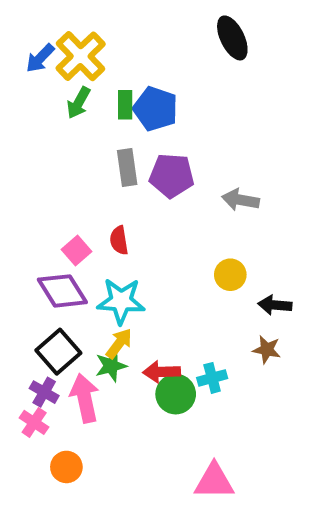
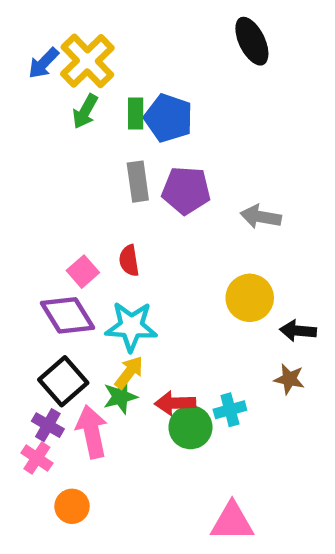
yellow circle: (230, 275) -> (250, 298), size x1.4

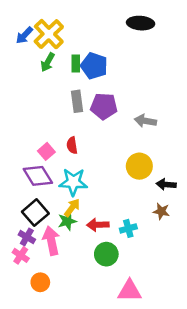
black ellipse: (252, 41) -> (141, 23), turned -60
green circle: (190, 427) -> (106, 254), moved

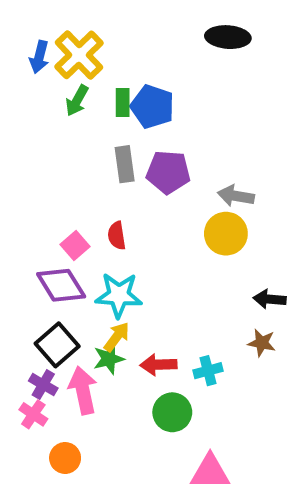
blue arrow: (24, 35) -> (39, 57), turned -30
yellow circle: (139, 166) -> (226, 234), moved

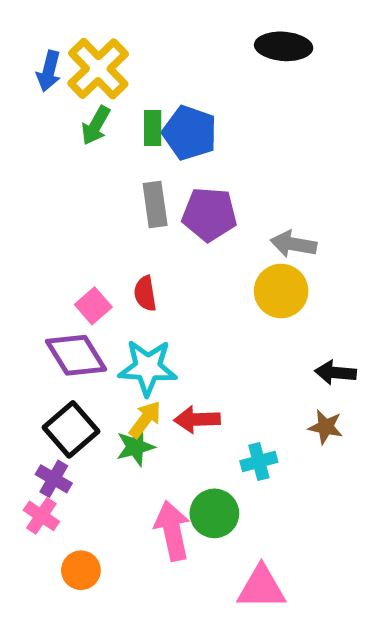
red arrow: (158, 365) -> (197, 419), moved
pink arrow: (83, 390) -> (172, 531), moved

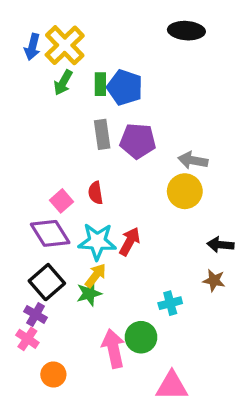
red arrow: (197, 419) -> (130, 241), moved, turned 120

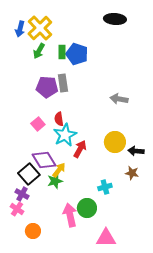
purple pentagon: (138, 141) -> (47, 87), moved
yellow circle: (185, 191) -> (115, 142), moved
purple diamond: (50, 233) -> (44, 160), moved
cyan star: (97, 241) -> (65, 135), moved, turned -30

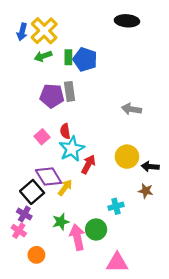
green arrow: (39, 51) -> (43, 56), turned 42
green star: (55, 181) -> (61, 222), moved

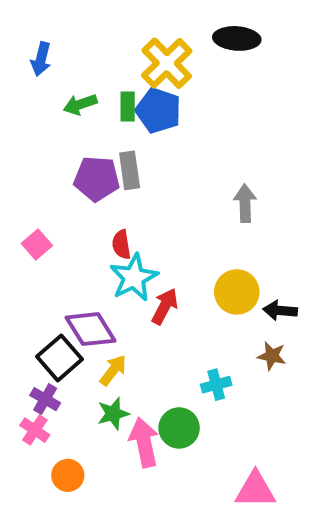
yellow cross: (44, 31) -> (167, 63), moved
gray arrow: (131, 109) -> (245, 203), turned 78
pink square: (42, 137) -> (37, 245), moved
yellow arrow: (65, 188) -> (113, 370), moved
pink triangle: (117, 263) -> (255, 490), moved

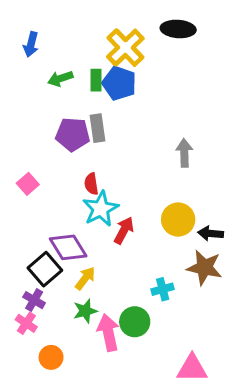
brown star: (272, 356) -> (204, 268), size x1.6

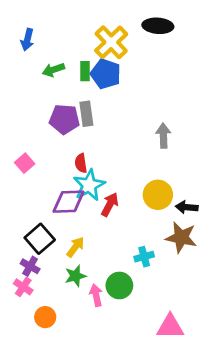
purple diamond: (68, 247) -> (69, 202), moved, turned -60
pink arrow: (108, 333) -> (96, 295), size x0.7

